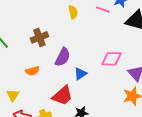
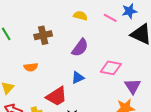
yellow semicircle: (73, 12) -> (80, 16), turned -72
purple semicircle: (63, 57) -> (80, 48), moved

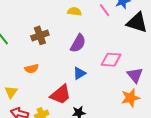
pink line: (110, 18) -> (104, 10), turned 32

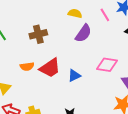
purple semicircle: (78, 43) -> (83, 33), moved
red trapezoid: (61, 95) -> (50, 68), moved

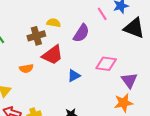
yellow semicircle: (75, 13) -> (54, 23), moved
red trapezoid: (50, 68) -> (53, 55), moved

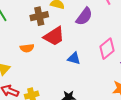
pink diamond: (106, 64) -> (107, 49), turned -50
blue triangle: (74, 76) -> (74, 58), turned 40

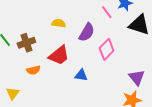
brown cross: (39, 16) -> (26, 43), moved
pink diamond: (107, 49) -> (107, 49), moved

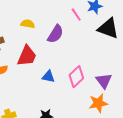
pink diamond: (107, 49) -> (76, 77), moved
red trapezoid: (59, 55) -> (27, 56), turned -30

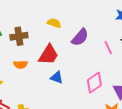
pink line: (76, 15) -> (108, 48), moved
blue triangle: (48, 77) -> (57, 78), moved

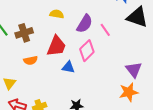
pink line: (108, 48) -> (105, 30), moved
pink diamond: (94, 83) -> (87, 51), moved

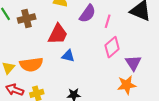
pink line: (105, 30) -> (108, 21), turned 48
pink diamond: (87, 51) -> (112, 47), moved
orange semicircle: (31, 60) -> (31, 64), moved, size x1.6

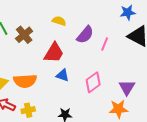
brown cross: (27, 19) -> (24, 35), turned -30
pink diamond: (112, 47) -> (93, 82), moved

